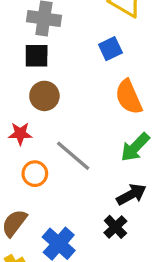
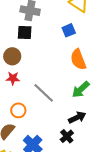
brown circle: (44, 96) -> (12, 56), moved
orange circle: (35, 174) -> (18, 110), moved

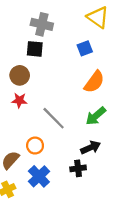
orange semicircle: (78, 59) -> (94, 82), turned -125
orange circle: (18, 110) -> (35, 146), moved
black cross: (67, 136) -> (78, 168), turned 32

